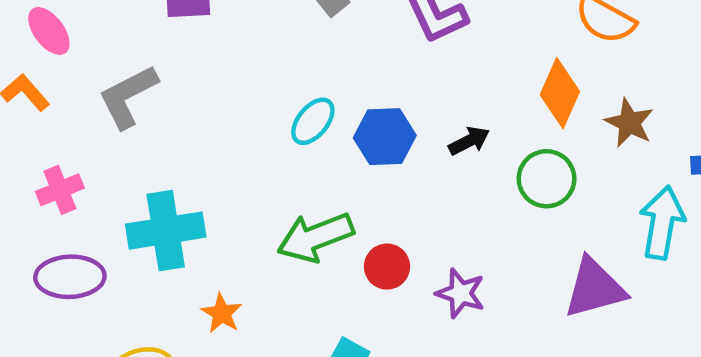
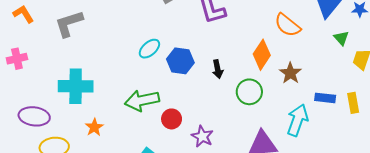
black arrow: (469, 141) -> (218, 69), turned 96
pink cross: (60, 190) -> (17, 59), moved
purple ellipse: (70, 277) -> (34, 116), moved

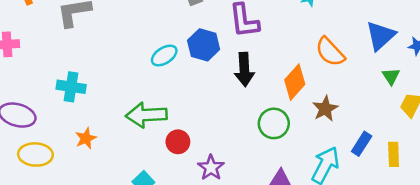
blue hexagon: (180, 61) -> (204, 45), moved
black arrow: (218, 69) -> (244, 70), moved, size x1.5
cyan cross: (76, 86) -> (71, 87), size x0.7
blue rectangle: (325, 98) -> (362, 144), turned -72

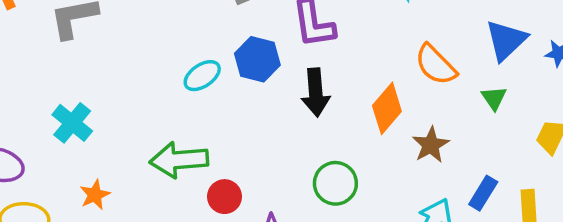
green triangle: (391, 76) -> (494, 98), moved
cyan cross: (71, 87) -> (72, 123), turned 32
green circle: (274, 123) -> (335, 183), moved

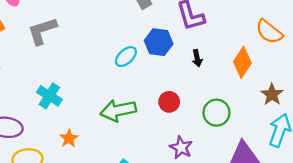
black arrow: (316, 93) -> (197, 58), size x0.6
brown star: (431, 145) -> (272, 94), moved
red circle: (224, 197) -> (169, 102), moved

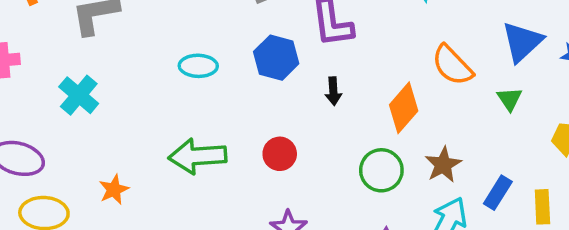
cyan ellipse: (126, 57) -> (198, 66), moved, turned 35
cyan cross: (49, 96) -> (79, 95), moved
green circle: (216, 113) -> (381, 170), moved

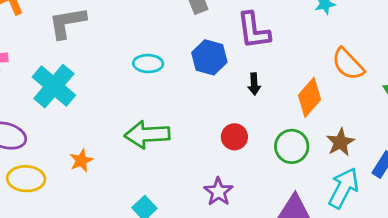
cyan cross: (79, 95) -> (54, 86), size x1.4
red circle: (280, 154) -> (234, 137), moved

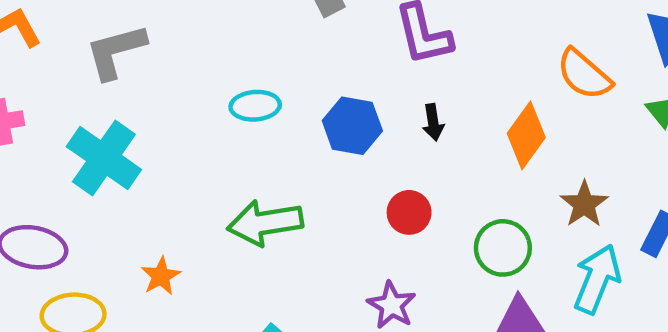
blue hexagon: (209, 57) -> (352, 126), moved
green circle: (292, 146) -> (503, 248), moved

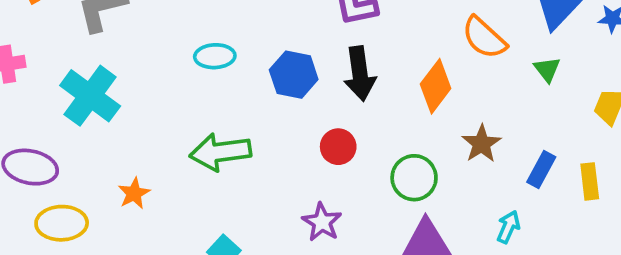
black arrow: (433, 122) -> (360, 74), size x1.8
cyan arrow: (597, 279) -> (508, 227), moved, size x0.6

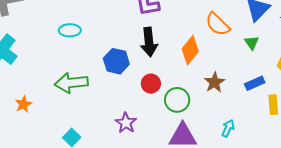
blue hexagon: (294, 75) -> (116, 61), moved
red circle: (338, 147) -> (151, 84), moved
blue rectangle: (541, 170) -> (255, 83), moved, turned 36

